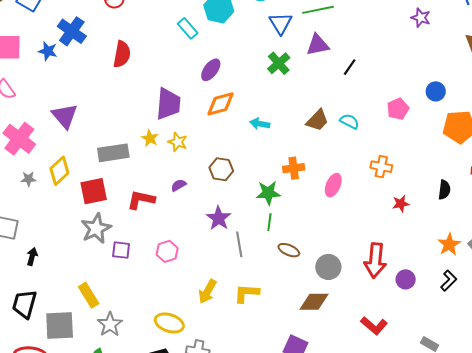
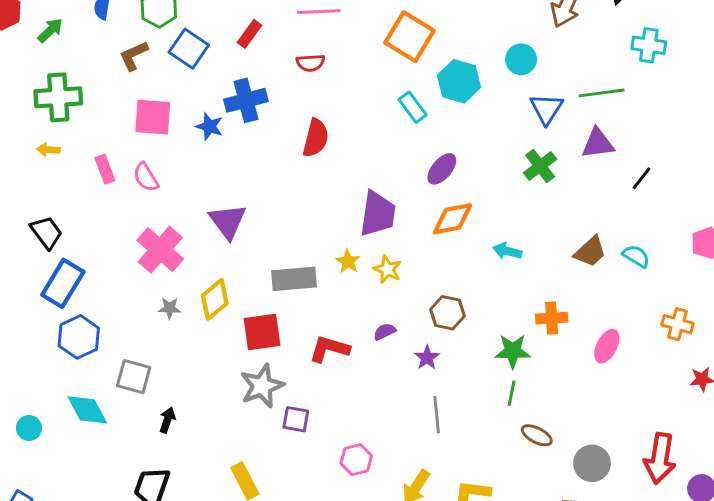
blue cross: (72, 31) -> (246, 100), turned 36
purple star: (219, 218) -> (427, 358), moved, size x0.7
gray line: (239, 244) -> (437, 415), moved
pink hexagon: (167, 251) -> (356, 460), moved

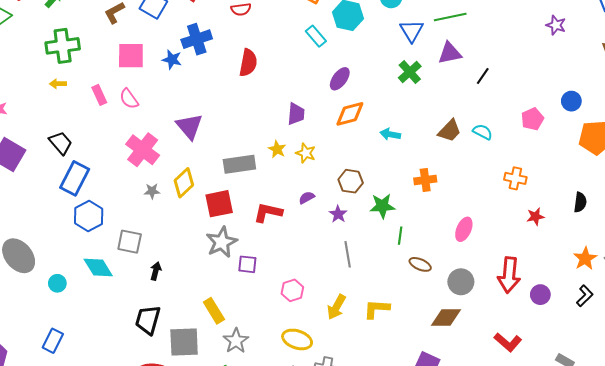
purple trapezoid: (378, 214) -> (296, 114), size x0.7
pink ellipse: (607, 346) -> (464, 229), moved
green star: (513, 351) -> (382, 206), moved

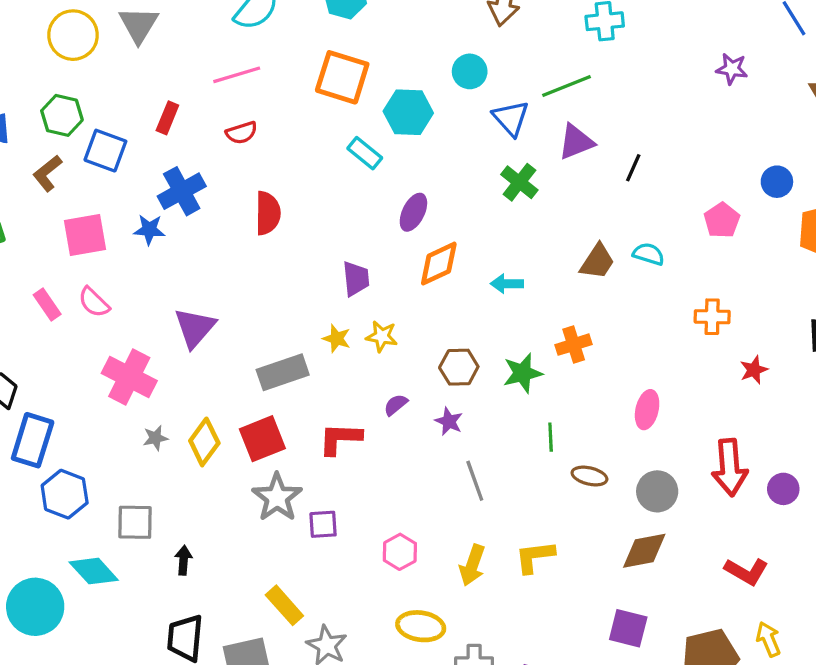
purple triangle: (189, 126) -> (195, 328), turned 32
yellow diamond: (184, 183) -> (204, 442), moved
green star: (382, 206) -> (523, 373), moved
cyan circle: (57, 283) -> (35, 607), size x2.0

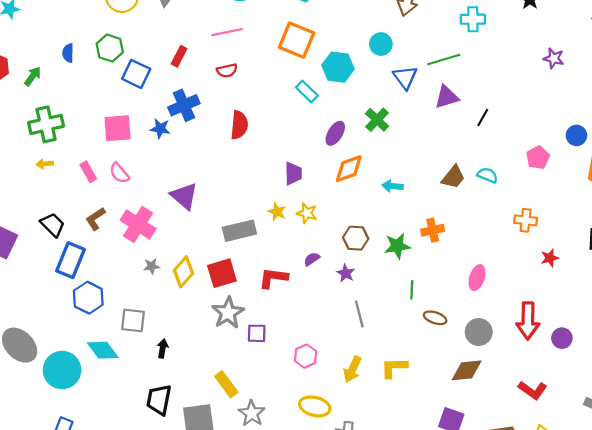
brown L-shape: (47, 173) -> (95, 219), moved
green cross: (519, 182) -> (377, 120), moved
purple triangle: (195, 328) -> (184, 196), turned -36

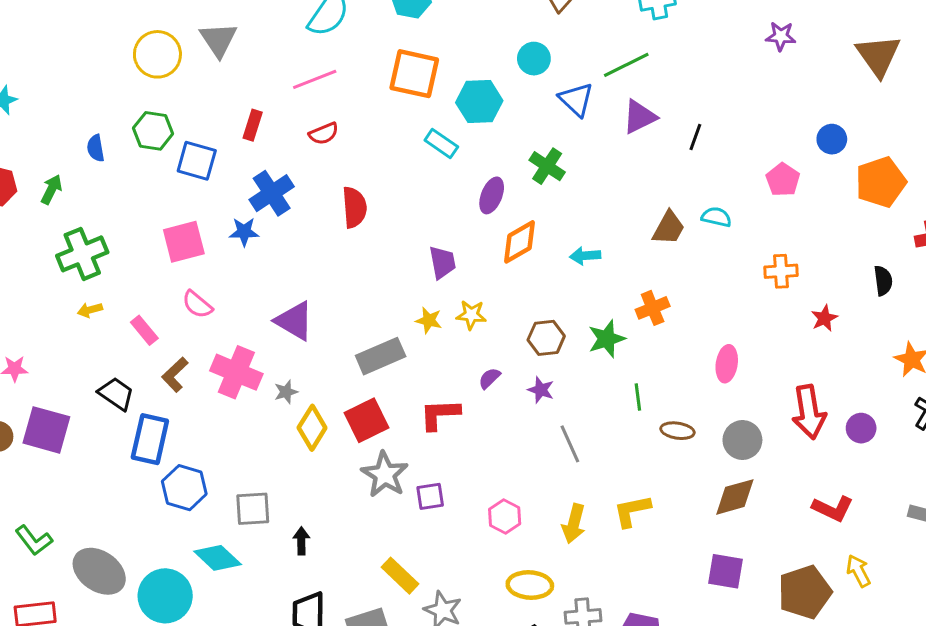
pink rectangle: (88, 172) -> (144, 330), moved
gray star: (152, 266) -> (286, 392), moved

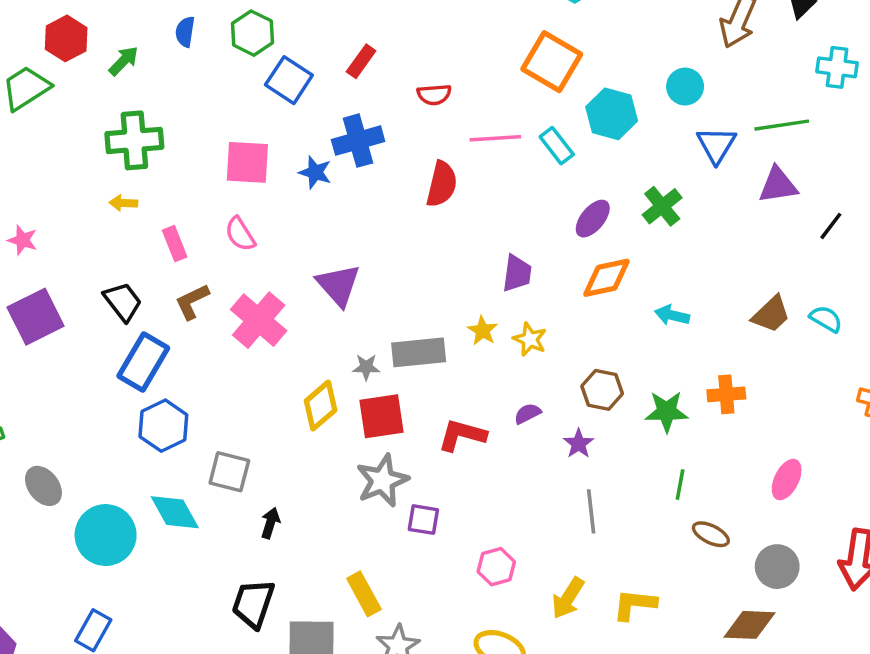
pink line: (315, 79) -> (495, 138), moved
gray star: (286, 392) -> (366, 367), moved
purple square: (46, 430) -> (36, 317), turned 30
gray ellipse: (99, 571) -> (43, 486), size x0.7

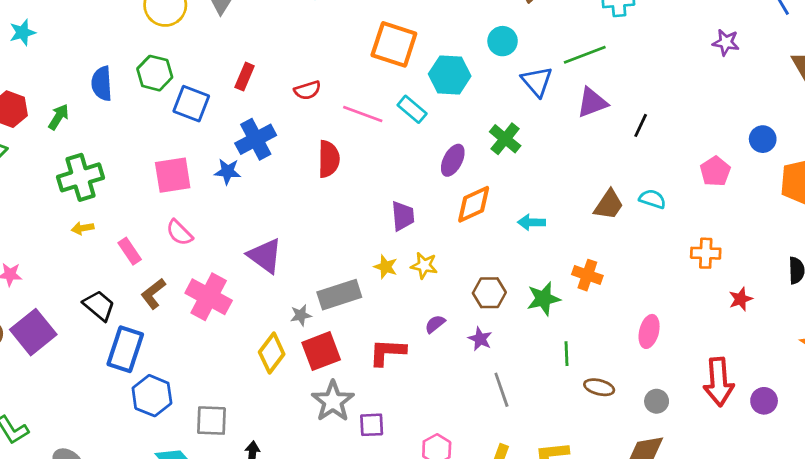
blue semicircle: (185, 32) -> (102, 84), size x1.4
pink line: (495, 138) -> (363, 114), turned 36
orange cross: (726, 394) -> (587, 275), turned 36
gray circle: (777, 567) -> (657, 401), size x0.7

